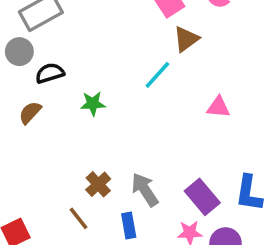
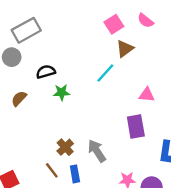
black semicircle: (50, 73) -> (46, 72), moved
purple rectangle: (202, 197) -> (136, 127), moved, turned 30
blue rectangle: (129, 226) -> (75, 174), moved

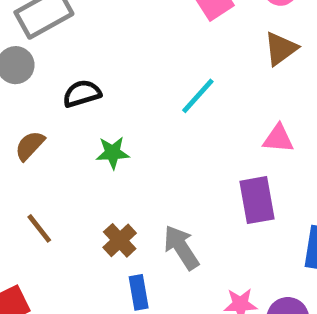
brown triangle: (125, 49) -> (281, 49), moved
green star: (62, 92) -> (113, 153), moved
brown line: (52, 170) -> (39, 228), moved

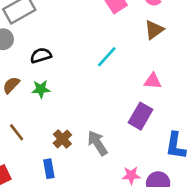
green star: (113, 153) -> (41, 89), moved
purple rectangle: (257, 200) -> (141, 116), turned 40
blue rectangle: (139, 292) -> (49, 169), moved

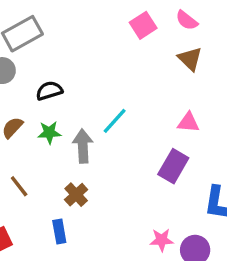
brown triangle: (154, 30) -> (190, 59), turned -40
cyan line: (107, 57) -> (115, 121), moved
gray arrow: (97, 143) -> (83, 146), moved, turned 30

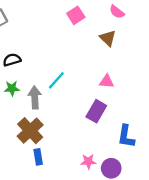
pink semicircle: (187, 20) -> (117, 12), moved
brown cross: (76, 195) -> (30, 131), size x1.6
blue rectangle: (59, 231) -> (38, 157), moved

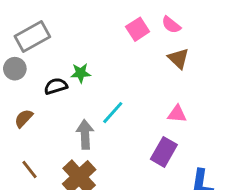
pink semicircle: (117, 12) -> (171, 25), moved
green star: (12, 88) -> (81, 73), moved

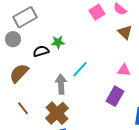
brown semicircle: (24, 118) -> (19, 73), size x1.5

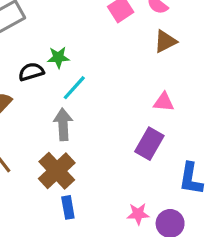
brown triangle: (125, 32) -> (165, 41), turned 49
cyan line: (80, 69) -> (74, 88), moved

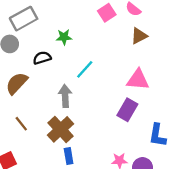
green star: (58, 57) -> (64, 37), moved
cyan line: (74, 88) -> (85, 69), moved
pink triangle: (164, 102) -> (138, 80), size x1.5

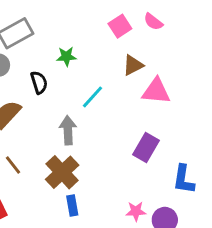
brown triangle: (139, 36) -> (133, 65), moved
black semicircle: (42, 58) -> (39, 82), turned 90
pink triangle: (138, 80) -> (156, 91), moved

